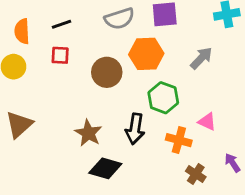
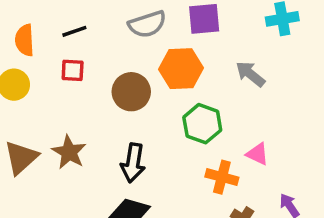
gray arrow: (201, 58) -> (250, 74), turned -95
black arrow: (135, 129) -> (133, 163), moved
brown star: (88, 133) -> (69, 152), moved

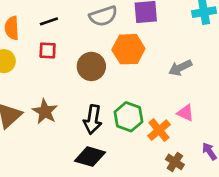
gray arrow: (250, 74) -> (180, 68), moved, turned -65
green hexagon: (202, 124) -> (128, 117), moved
orange cross: (222, 177) -> (159, 130), turned 35

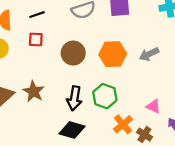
orange hexagon: (128, 49) -> (113, 54), moved
pink triangle: (185, 113) -> (154, 106), moved
orange cross: (159, 130) -> (123, 124), moved

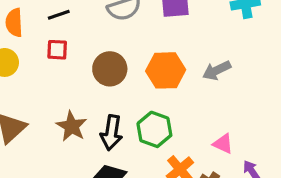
brown star: (34, 92) -> (72, 126), moved

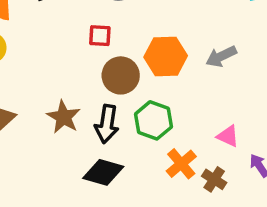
red square: (57, 50) -> (100, 36), moved
brown circle: (110, 69) -> (121, 75), moved

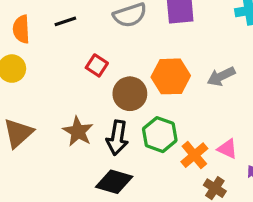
red square: (100, 36) -> (97, 65), moved, turned 30
orange cross: (181, 164) -> (194, 155), moved

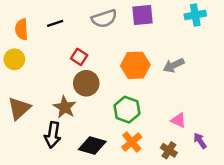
brown circle: (130, 94) -> (86, 83), moved
black arrow: (117, 138) -> (53, 135), moved
orange cross: (194, 155) -> (132, 142), moved

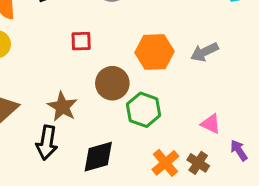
red square: (79, 57) -> (81, 41), turned -35
brown circle: (86, 83) -> (112, 83), moved
orange cross: (132, 142) -> (165, 163), moved
black diamond: (92, 146) -> (98, 157), turned -32

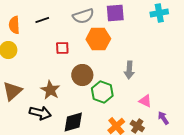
orange hexagon: (154, 52) -> (98, 39), moved
gray arrow: (204, 52) -> (129, 70), moved, turned -60
black arrow: (47, 143) -> (40, 113), turned -85

